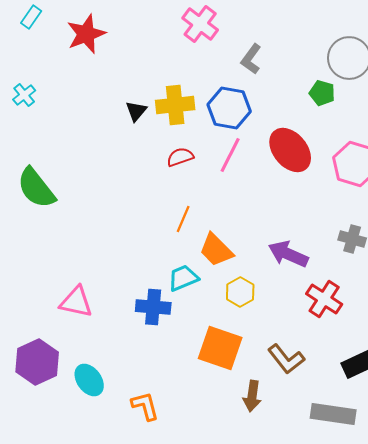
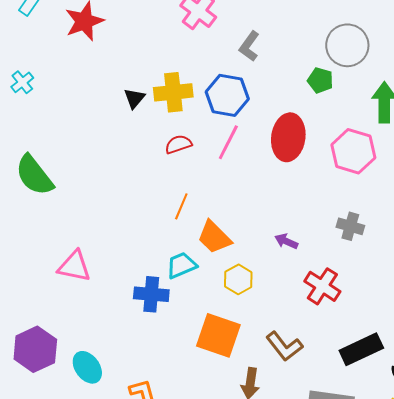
red ellipse: (290, 150) -> (288, 137), turned 48
purple arrow: (288, 254) -> (286, 241), size x0.6
pink triangle: (76, 302) -> (74, 266), moved

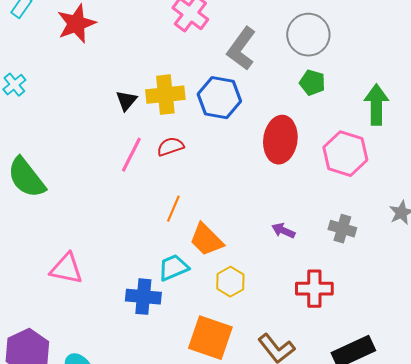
gray circle: (347, 45) -> (308, 35), moved
gray L-shape: (249, 46) -> (241, 49), size x1.4
pink line: (228, 142) -> (131, 155), moved
purple arrow: (286, 241) -> (283, 231), moved
red cross: (322, 286) -> (314, 289), turned -33

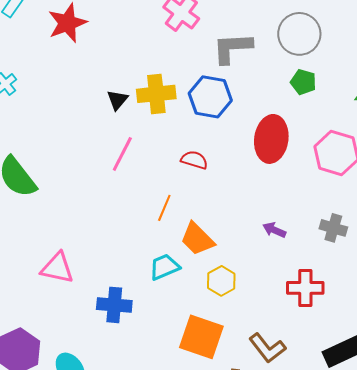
gray L-shape: (241, 49) -> (232, 48), turned 51
red semicircle: (170, 147) -> (194, 160), moved, turned 36
blue cross: (143, 297) -> (114, 305), moved

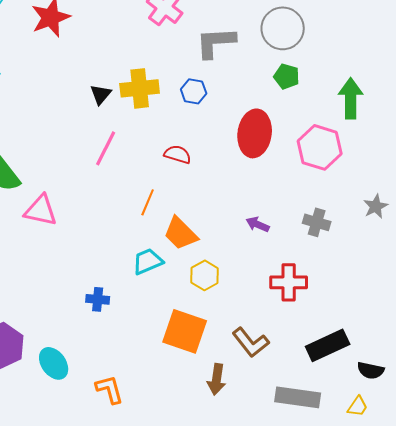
blue hexagon: (210, 97) -> (194, 91), size x0.6
pink triangle: (57, 268) -> (41, 210), moved
blue cross: (114, 305) -> (98, 299), size x0.7

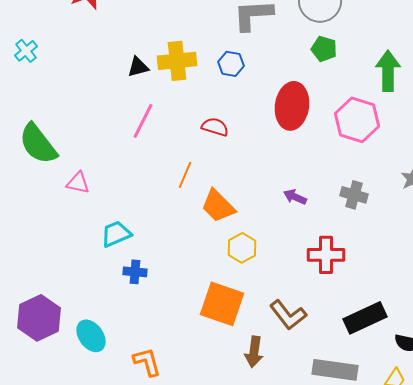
black triangle: (101, 94) -> (138, 67), turned 35
pink triangle: (41, 210) -> (78, 183), size x0.7
cyan trapezoid: (148, 261) -> (116, 234), moved

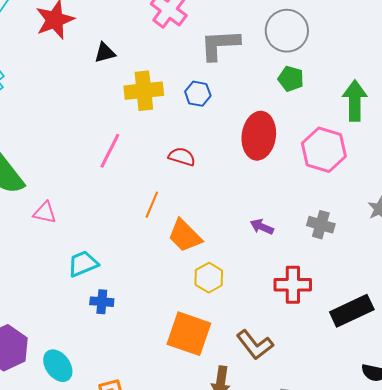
black triangle: (138, 67) -> (105, 53), moved
black rectangle: (365, 318) -> (352, 311), moved

